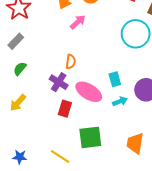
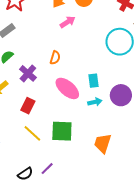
purple cross: (59, 82) -> (28, 73), moved
red rectangle: (65, 109) -> (28, 106), moved
yellow line: (60, 157) -> (32, 133), moved

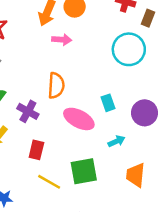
pink arrow: (68, 22) -> (62, 40), turned 49
orange semicircle: (55, 58) -> (56, 86), size x1.5
cyan arrow: (95, 102) -> (117, 141), moved

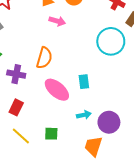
purple cross: (28, 111) -> (16, 74), turned -30
purple circle: (145, 113) -> (109, 122), moved
green square: (84, 171) -> (51, 134), size x0.6

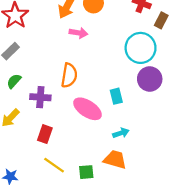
purple circle: (109, 122) -> (150, 79), moved
green square: (51, 134) -> (86, 172), moved
orange trapezoid: (93, 146) -> (115, 159), moved, turned 95

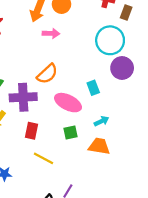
orange semicircle: (69, 75) -> (47, 74), turned 45
purple cross: (40, 97) -> (23, 97), size x1.4
green square: (86, 172) -> (71, 132), moved

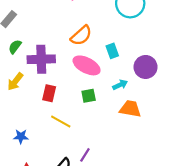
purple circle: (122, 68) -> (146, 67), moved
orange semicircle: (47, 74) -> (81, 35), moved
orange trapezoid: (99, 146) -> (130, 109), moved

